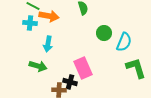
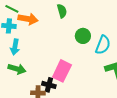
cyan arrow: (48, 44) -> (15, 47), moved
pink rectangle: (83, 68) -> (62, 71), turned 50

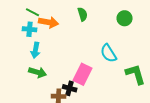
green circle: (83, 36) -> (125, 18), moved
cyan semicircle: (103, 45) -> (109, 53), moved, turned 126

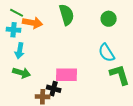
green semicircle: (83, 14) -> (67, 15), size x1.5
cyan semicircle: (109, 53) -> (107, 53), moved
pink rectangle: (83, 74) -> (67, 75), turned 65

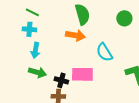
orange arrow: (33, 23) -> (75, 35), moved
cyan semicircle: (107, 53) -> (104, 52), moved
black cross: (54, 89) -> (61, 80), moved

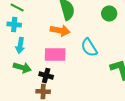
pink rectangle: (82, 74) -> (55, 54), moved

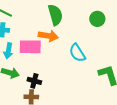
pink rectangle: (55, 54) -> (30, 47), moved

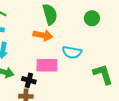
pink rectangle: (30, 47) -> (47, 65), moved
cyan semicircle: (77, 53) -> (72, 52), turned -48

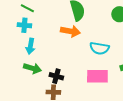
pink rectangle: (47, 65) -> (97, 76), moved

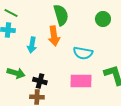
orange arrow: (70, 31) -> (54, 36), turned 72
cyan arrow: (30, 46) -> (32, 45), moved

